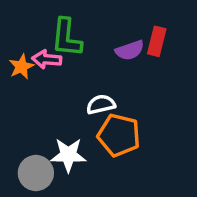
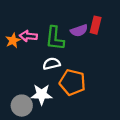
green L-shape: (67, 38) -> (55, 38), moved
white semicircle: (101, 104) -> (52, 64), moved

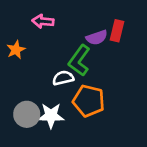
pink arrow: (28, 36) -> (43, 21), moved
green L-shape: (55, 38) -> (79, 60), moved, turned 30
gray circle: (22, 106) -> (27, 114), moved

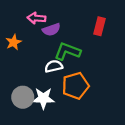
purple semicircle: (97, 38) -> (51, 30), moved
green L-shape: (79, 60) -> (67, 51), turned 75
orange pentagon: (89, 101) -> (75, 86), turned -30

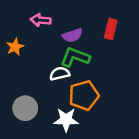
purple semicircle: (51, 30) -> (72, 35), moved
white star: (43, 98) -> (66, 120), moved

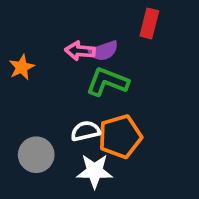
pink arrow: (41, 20) -> (80, 51), moved
red rectangle: (111, 29) -> (149, 23), moved
white semicircle: (60, 74) -> (85, 131), moved

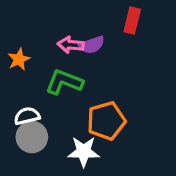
green L-shape: (107, 82) -> (64, 82), moved
white semicircle: (85, 131) -> (27, 116), moved

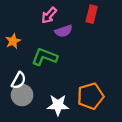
pink arrow: (71, 45) -> (49, 15), moved, turned -54
white semicircle: (27, 116) -> (19, 80), turned 132
orange pentagon: (106, 121) -> (91, 96), moved

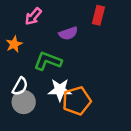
pink arrow: (49, 15) -> (33, 16), moved
orange pentagon: (91, 96) -> (77, 101), moved
white star: (58, 105) -> (60, 90), moved

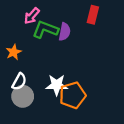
purple semicircle: (68, 33) -> (65, 32), turned -60
orange star: (14, 44) -> (14, 52), moved
green L-shape: (48, 61) -> (45, 29), moved

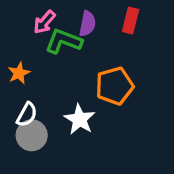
purple semicircle: (65, 32) -> (87, 24), moved
white star: (57, 85) -> (79, 119), turned 30
orange pentagon: (73, 95) -> (115, 86), moved

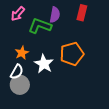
pink arrow: (44, 22) -> (18, 14), moved
orange star: (19, 73) -> (22, 53), moved
white star: (79, 119) -> (44, 64), moved

